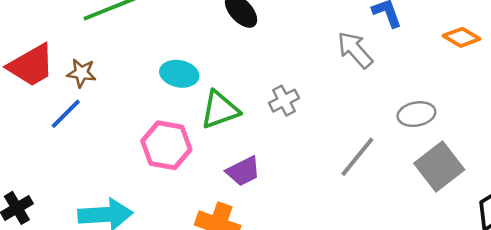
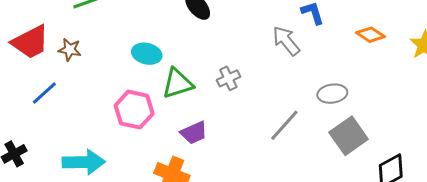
blue line: (66, 114) -> (44, 93), moved

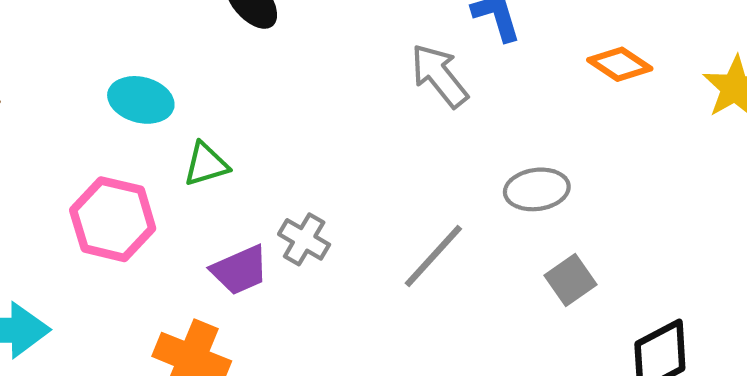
gray cross: (228, 78) -> (304, 239), moved, turned -35
green triangle: (177, 83) -> (206, 164), size x0.7
gray square: (349, 136) -> (570, 280), size x0.6

